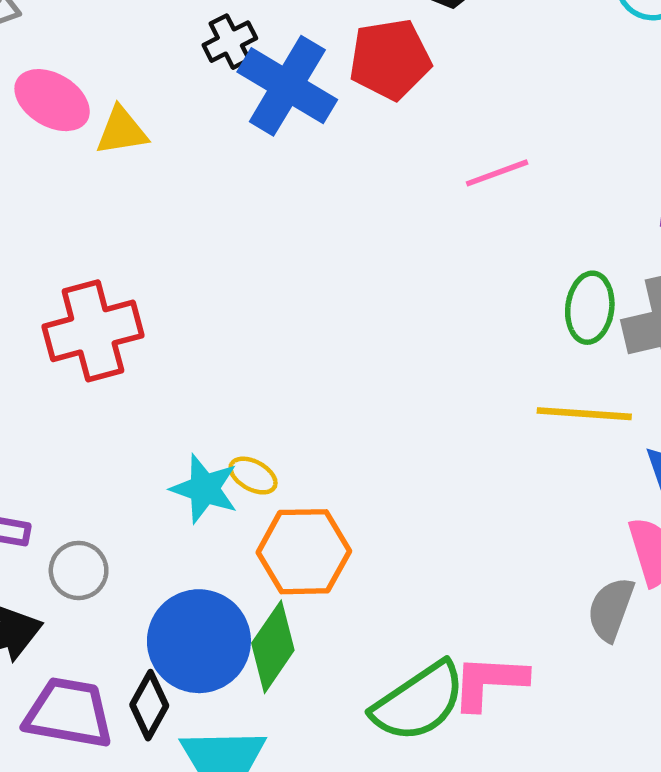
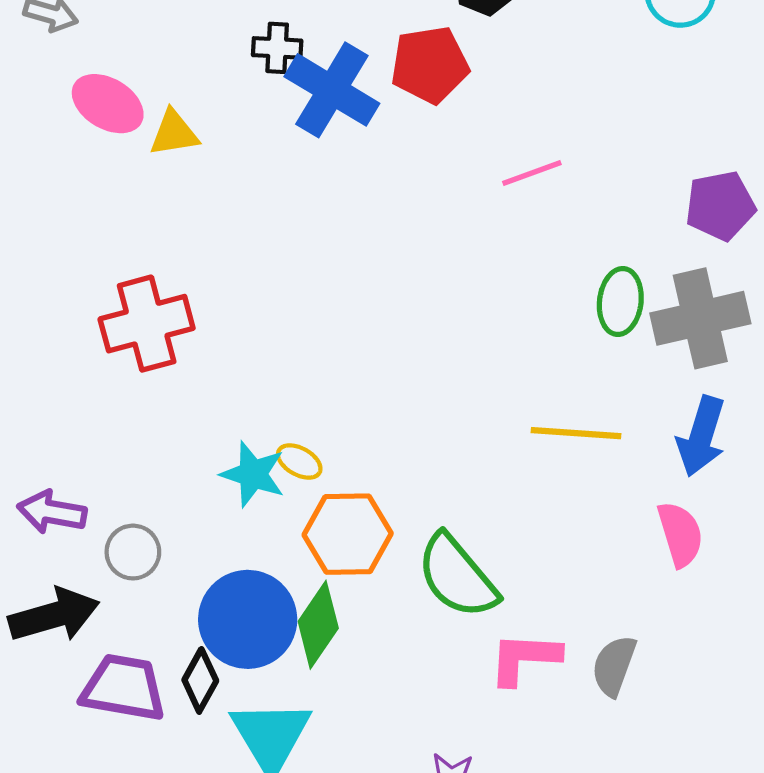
black cross: (230, 42) -> (277, 48), turned 30
yellow line: (584, 414) -> (576, 433), moved
gray semicircle: (611, 609) -> (614, 666), moved
green semicircle: (419, 702) -> (457, 576), moved, turned 84

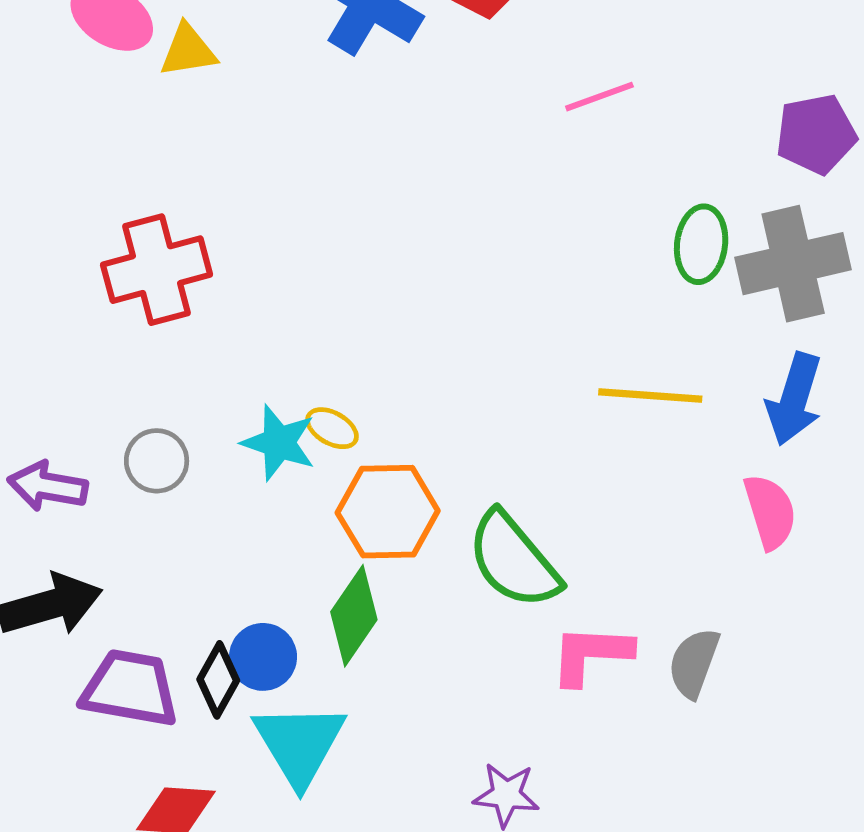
gray circle: (133, 552) -> (157, 461), moved
blue circle: (248, 619) -> (263, 657), moved, size x0.6

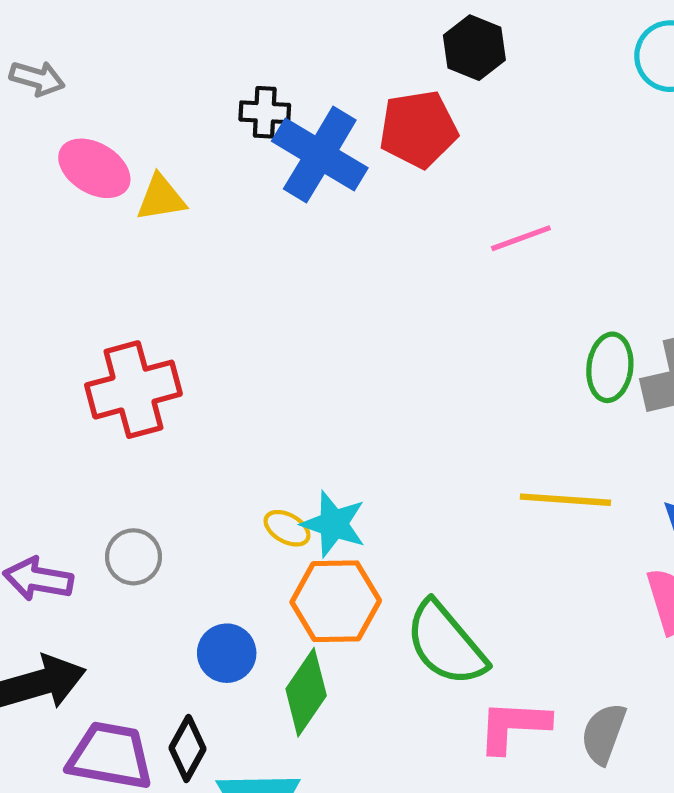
cyan star: (279, 443) -> (334, 524), moved
blue circle: (263, 657) -> (227, 653), moved

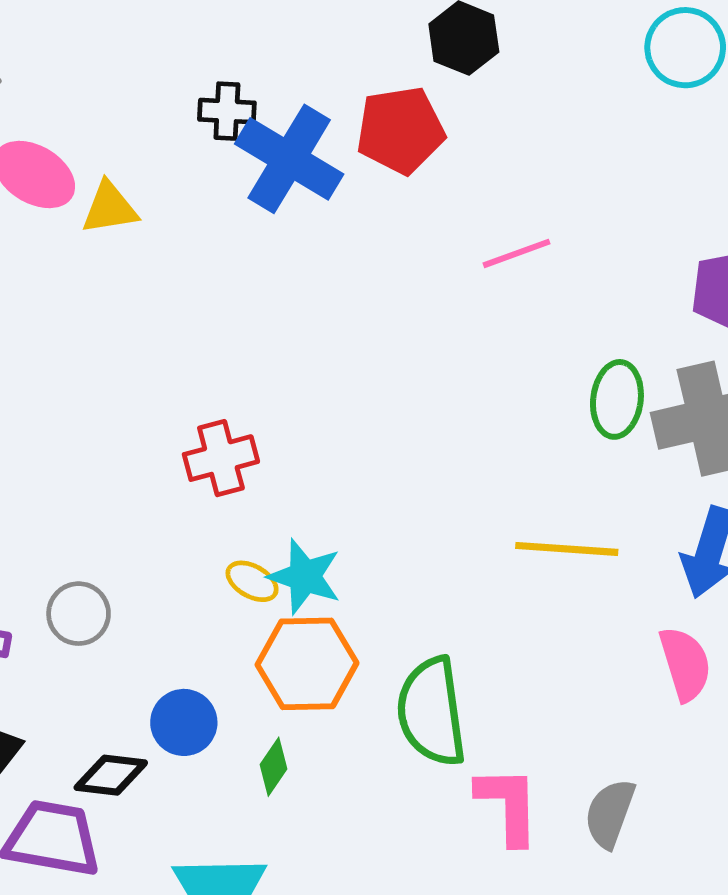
red cross: (133, 390) -> (221, 458), moved, size x0.7
green semicircle: (446, 644) -> (432, 712), turned 32
green diamond: (306, 692) -> (274, 767), size x0.6
pink L-shape: (514, 726) -> (508, 805), turned 86
black diamond: (187, 748) -> (111, 775), moved, turned 68

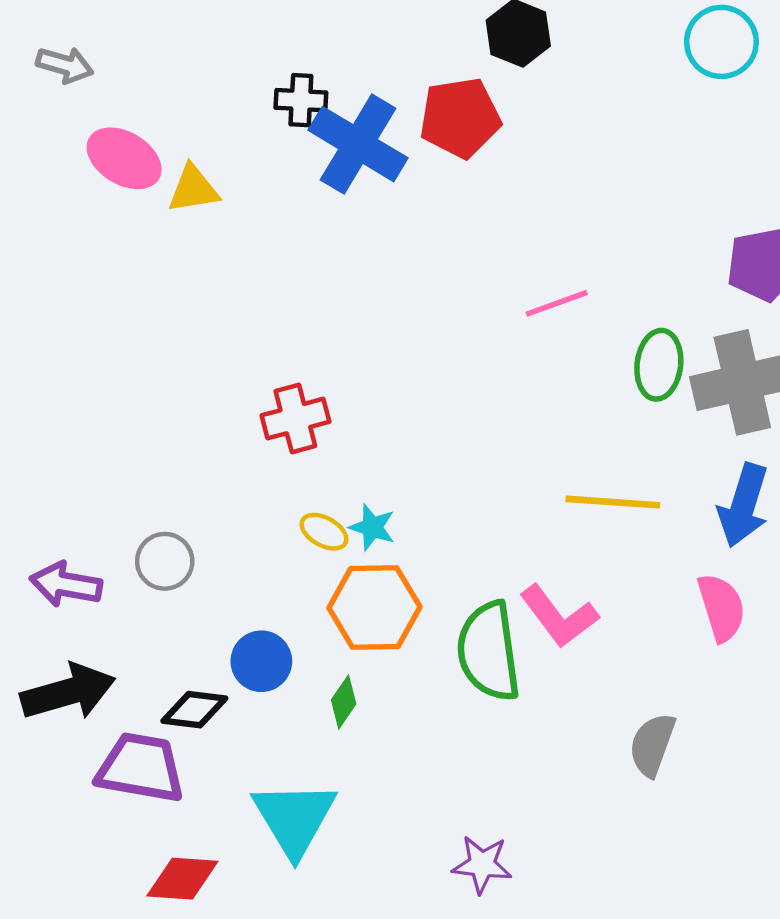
pink line: (516, 253) -> (557, 303), moved
cyan star: (305, 577) -> (372, 527), size x0.7
pink L-shape: (508, 805) -> (559, 616), moved, turned 144

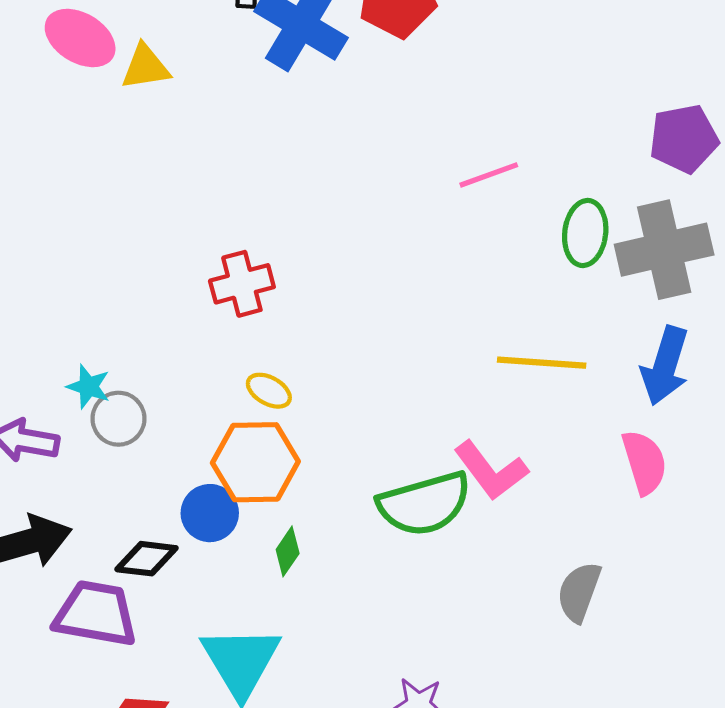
cyan star: (372, 527) -> (88, 387), moved
orange hexagon: (374, 607) -> (255, 462), moved
green semicircle: (489, 651) -> (424, 504), turned -98

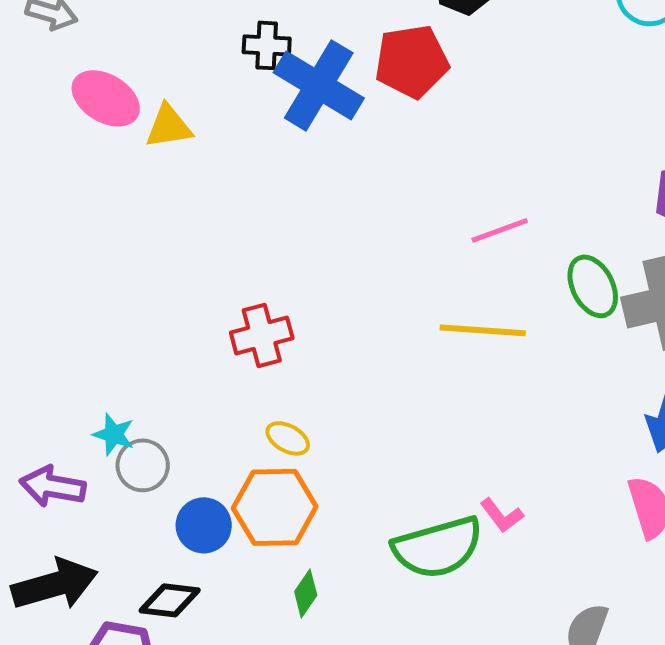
green ellipse: (585, 233) -> (593, 286), turned -34
yellow line: (542, 363) -> (483, 330), moved
pink L-shape: (491, 471) -> (502, 515), size x0.6
blue circle: (210, 513) -> (204, 525), moved

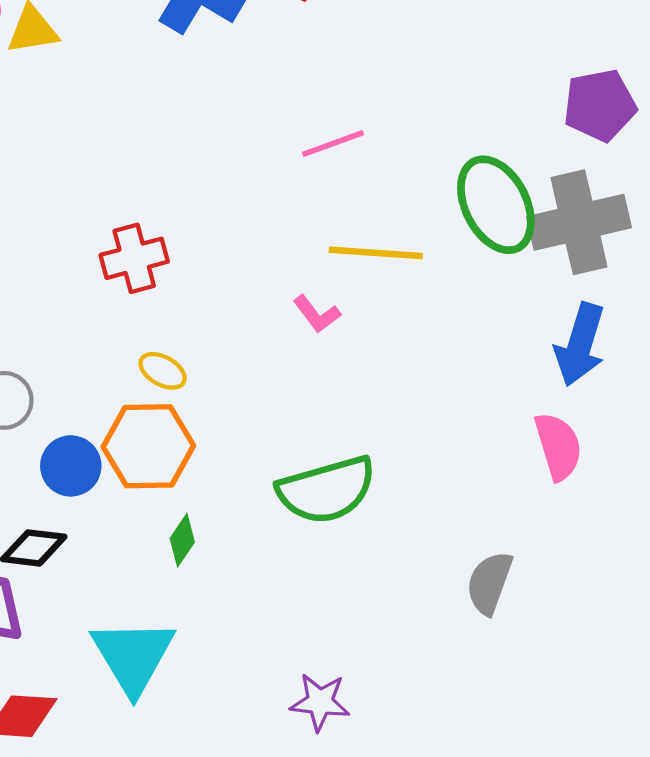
pink line: (500, 230) -> (333, 144), moved
green ellipse: (593, 286) -> (496, 205), size x1.4
pink L-shape: (502, 515) -> (317, 314), moved

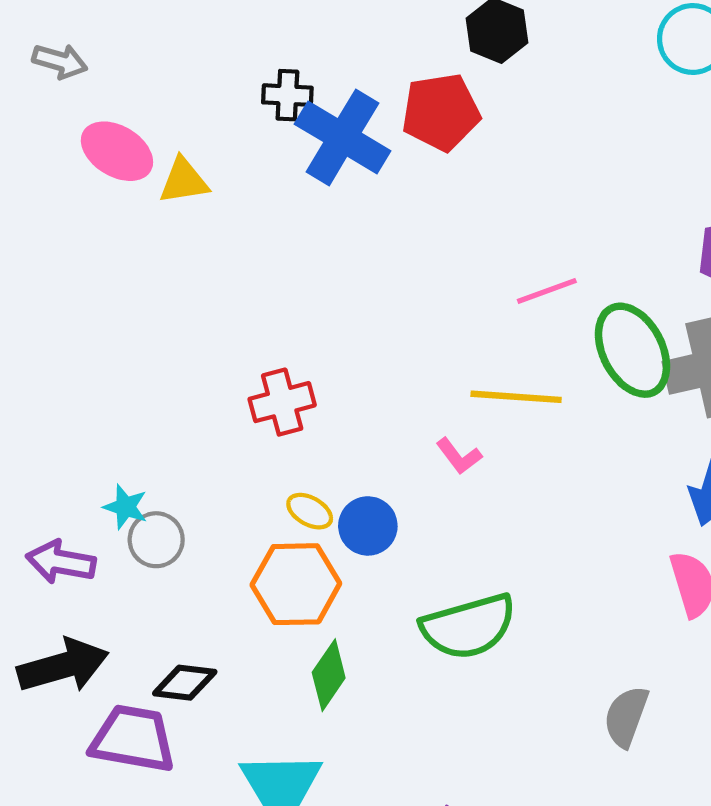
pink line: (333, 144) -> (547, 291), moved
blue circle: (71, 466) -> (368, 526), moved
green diamond: (182, 540) -> (329, 675), size x1.4

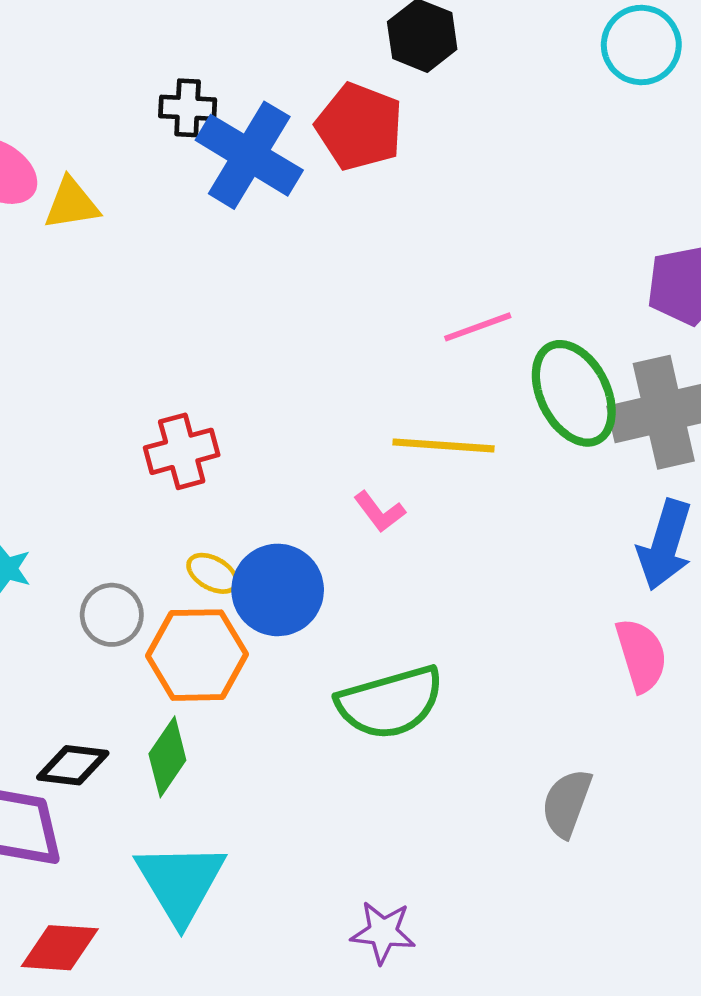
red pentagon: (441, 112) -> (359, 127), turned 30
blue circle: (368, 526) -> (278, 590), size x1.4
gray circle: (156, 540) -> (112, 615), moved
green diamond: (329, 675) -> (167, 757), moved

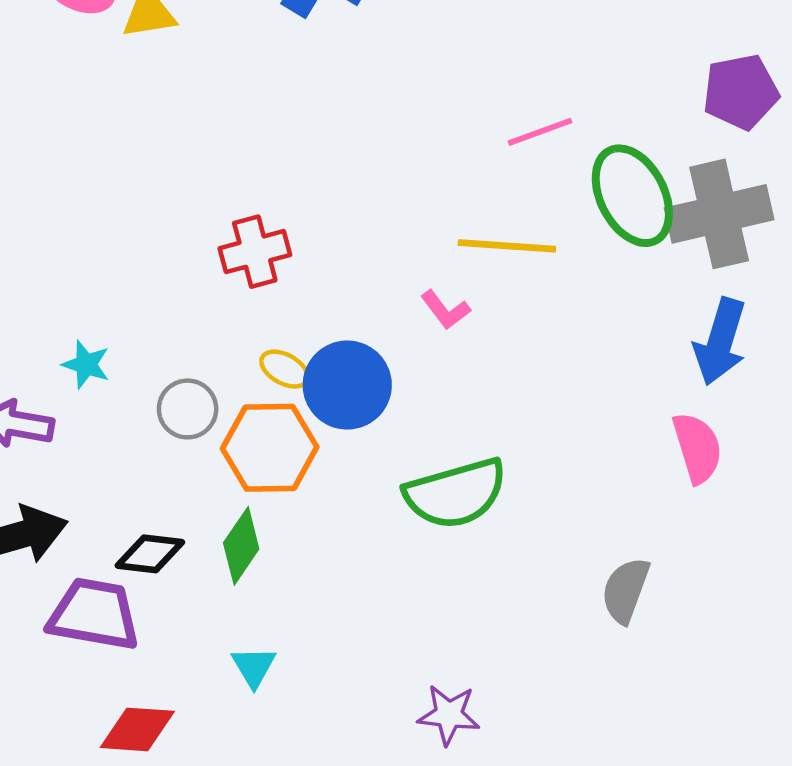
cyan triangle: (180, 883) -> (254, 667), size x0.5

